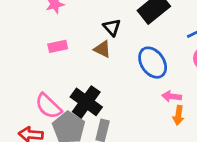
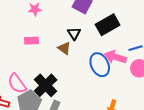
pink arrow: (172, 96) -> (115, 57), moved, size x1.5

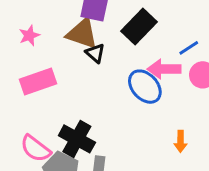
pink rectangle: (32, 41) -> (38, 81), size x1.6
brown triangle: (64, 48) -> (82, 34), moved, size x1.6

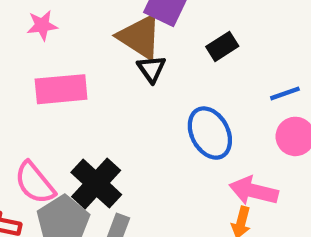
black rectangle: (139, 27) -> (222, 46), size x0.6
pink star: (29, 35) -> (42, 25), moved
pink arrow: (164, 69) -> (254, 191), moved

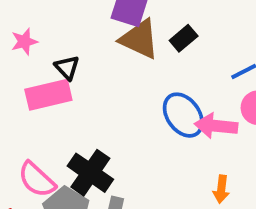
brown triangle: (140, 37) -> (139, 39), moved
black triangle: (151, 69) -> (67, 68), moved
pink arrow: (254, 191) -> (216, 126), moved

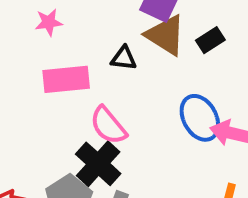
black triangle: (67, 68) -> (124, 58), moved, turned -48
pink semicircle: (37, 180) -> (108, 125), moved

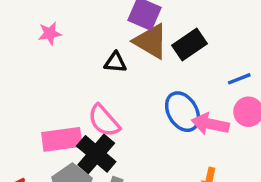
black rectangle: (210, 40) -> (189, 44), size x1.4
pink rectangle: (66, 79) -> (62, 139), moved

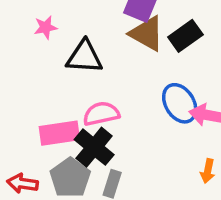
black triangle: (115, 62) -> (84, 57), moved, size x1.6
pink semicircle: (104, 121) -> (101, 114), turned 120

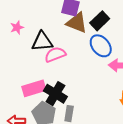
blue ellipse: (180, 103) -> (101, 46), moved
pink semicircle: (101, 114) -> (55, 55), moved

